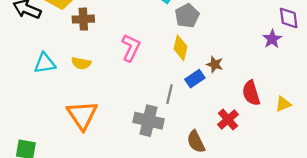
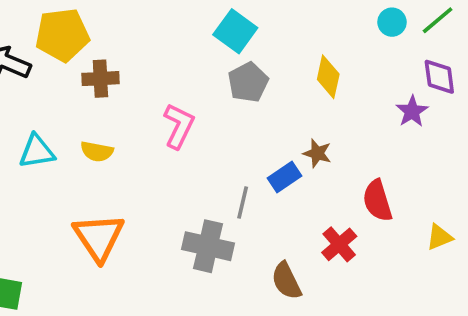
gray pentagon: (187, 16) -> (248, 82), moved
yellow diamond: (180, 48) -> (328, 77), moved
yellow triangle: (283, 104) -> (439, 237), moved

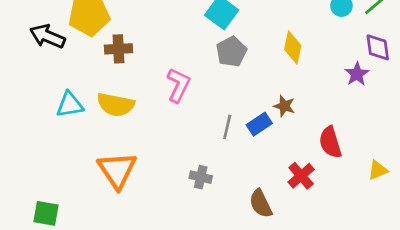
yellow semicircle: (97, 151) -> (116, 105), size x1.5
gray line: (243, 202) -> (227, 127), moved
gray cross: (208, 246) -> (201, 177), size x0.6

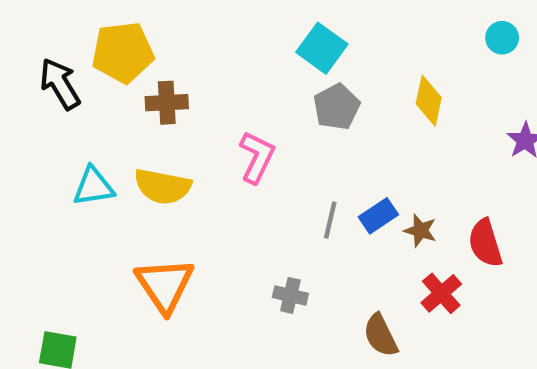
black arrow: (47, 36) -> (60, 84), turned 36
brown star: (284, 106) -> (420, 230), moved

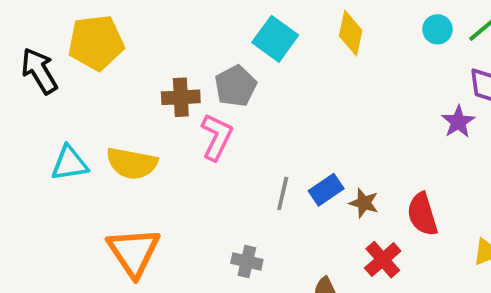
yellow diamond: (429, 101) -> (351, 33), moved
brown cross: (167, 103) -> (181, 97), moved
gray pentagon: (337, 107) -> (236, 86), moved

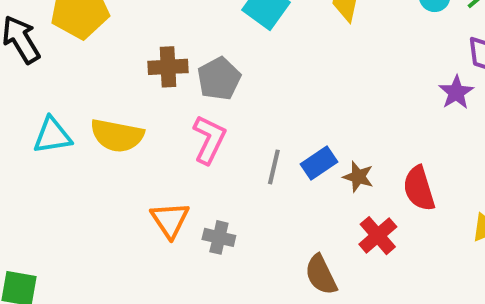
gray pentagon: (236, 86) -> (219, 79), moved
pink L-shape: (217, 137) -> (209, 139), moved
orange triangle: (134, 252) -> (170, 220), moved, size x0.7
gray cross: (247, 261) -> (219, 237), moved

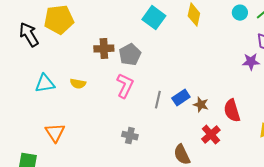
purple star: (456, 92) -> (251, 62), turned 30
yellow semicircle: (117, 136) -> (78, 84), size x0.6
orange triangle: (170, 220) -> (55, 133), moved

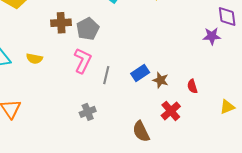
gray line: (158, 100) -> (106, 75), moved
red semicircle: (232, 111) -> (192, 86), size x0.6
gray cross: (130, 136) -> (88, 112), turned -35

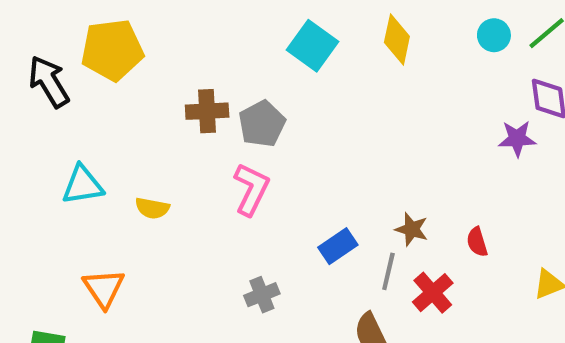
yellow semicircle: (34, 59) -> (152, 208), moved
blue rectangle: (140, 73) -> (338, 246), moved
gray line: (106, 75) -> (388, 271), moved

